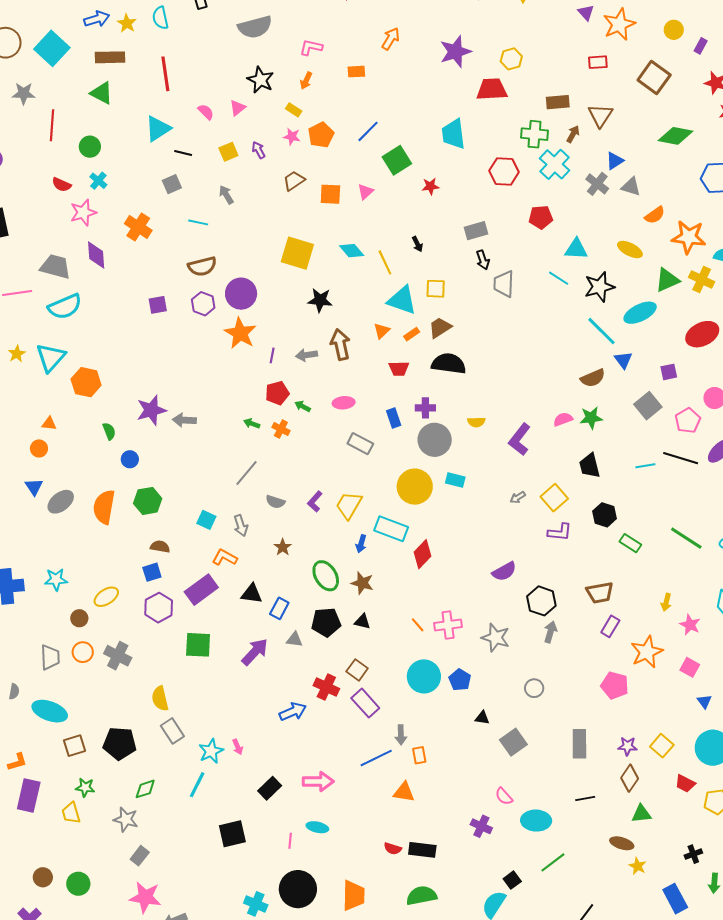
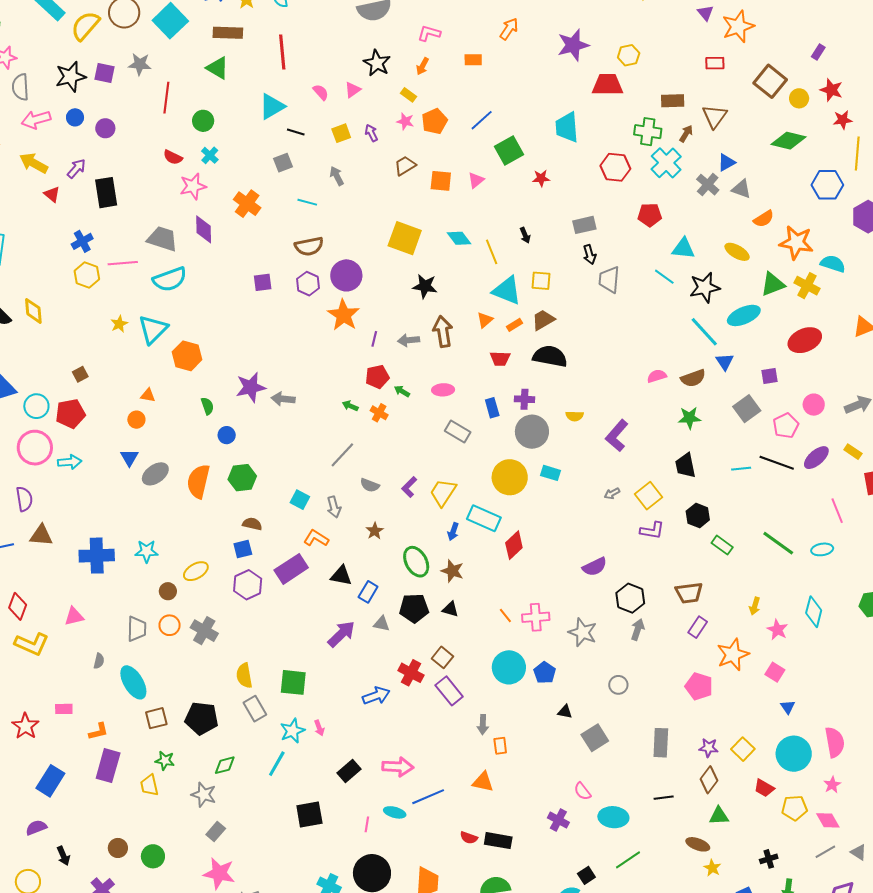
yellow circle: (674, 30) -> (799, 98), moved
pink semicircle: (563, 419) -> (657, 376), moved
green square: (198, 645) -> (293, 682), moved
cyan ellipse: (50, 711) -> (133, 682), turned 36
blue line: (376, 758) -> (428, 797), moved

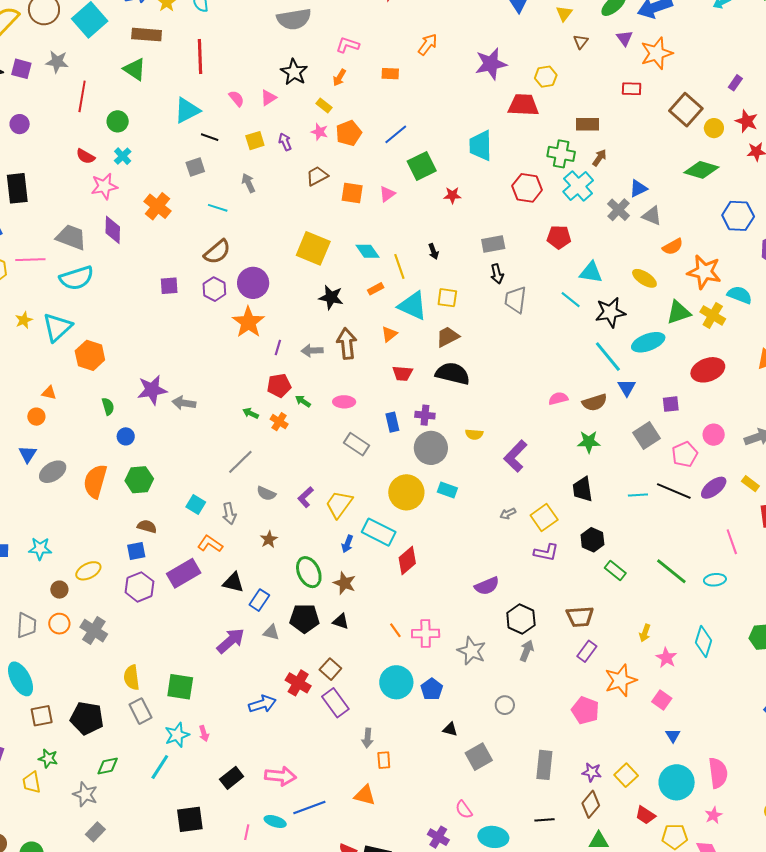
brown triangle: (715, 116) -> (581, 42), moved, size x0.6
brown semicircle: (309, 246) -> (217, 252), turned -32
orange rectangle: (515, 325) -> (376, 289), moved

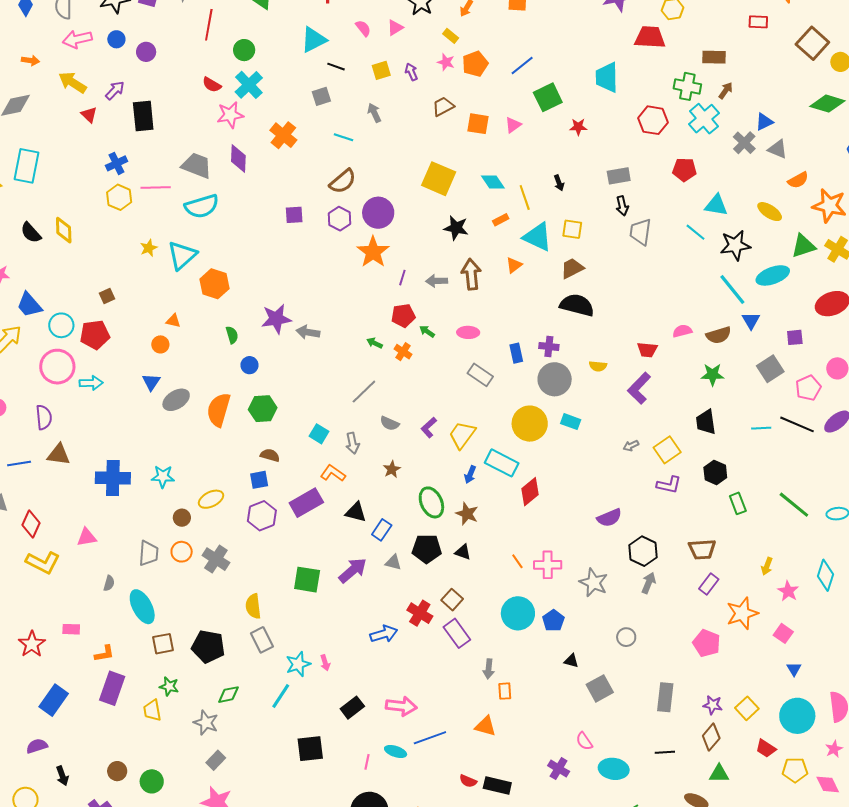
cyan cross: (123, 156) -> (249, 85), size x1.6
red trapezoid: (403, 373) -> (647, 350), moved
green rectangle: (615, 570) -> (738, 503), turned 30
green square: (180, 687) -> (307, 580), moved

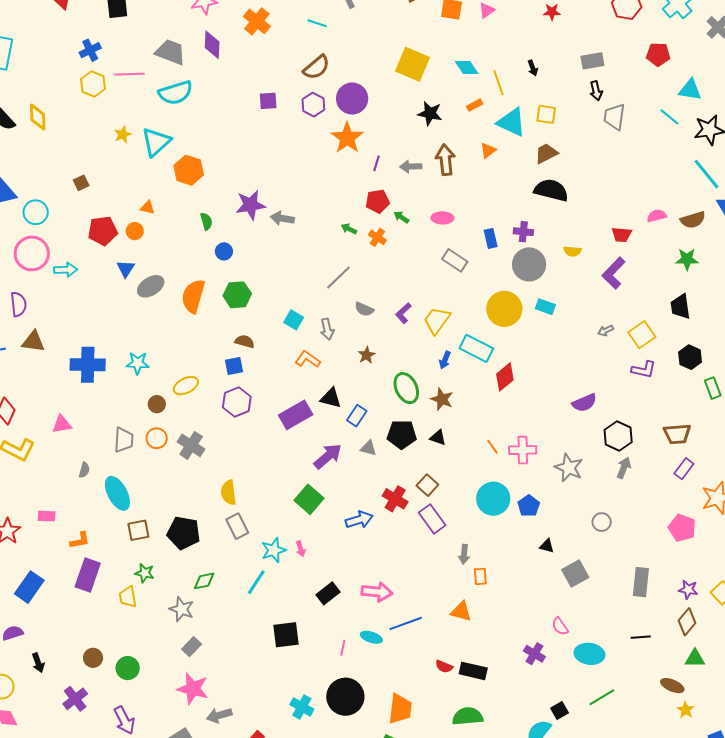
red pentagon: (95, 335) -> (103, 231), moved
purple rectangle: (306, 503) -> (296, 415), moved
green square: (307, 580) -> (309, 499), moved, turned 32

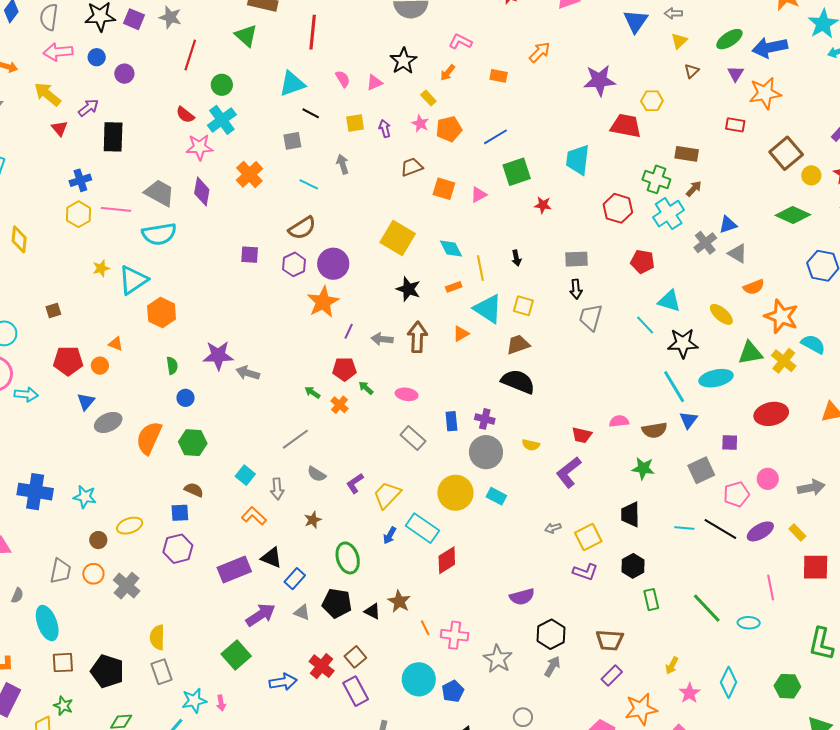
brown star: (442, 399) -> (399, 601), moved

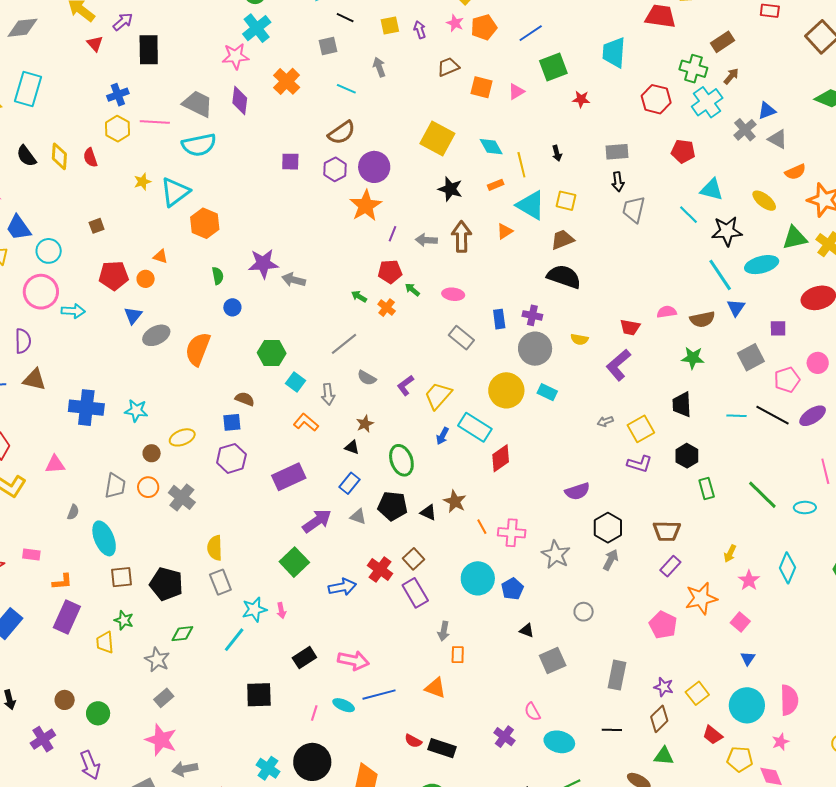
red semicircle: (185, 115) -> (90, 158), moved, turned 36
brown rectangle: (687, 154) -> (722, 42), turned -40
green hexagon: (193, 443) -> (272, 353), moved
black triangle: (271, 558) -> (352, 447), moved, size x0.7

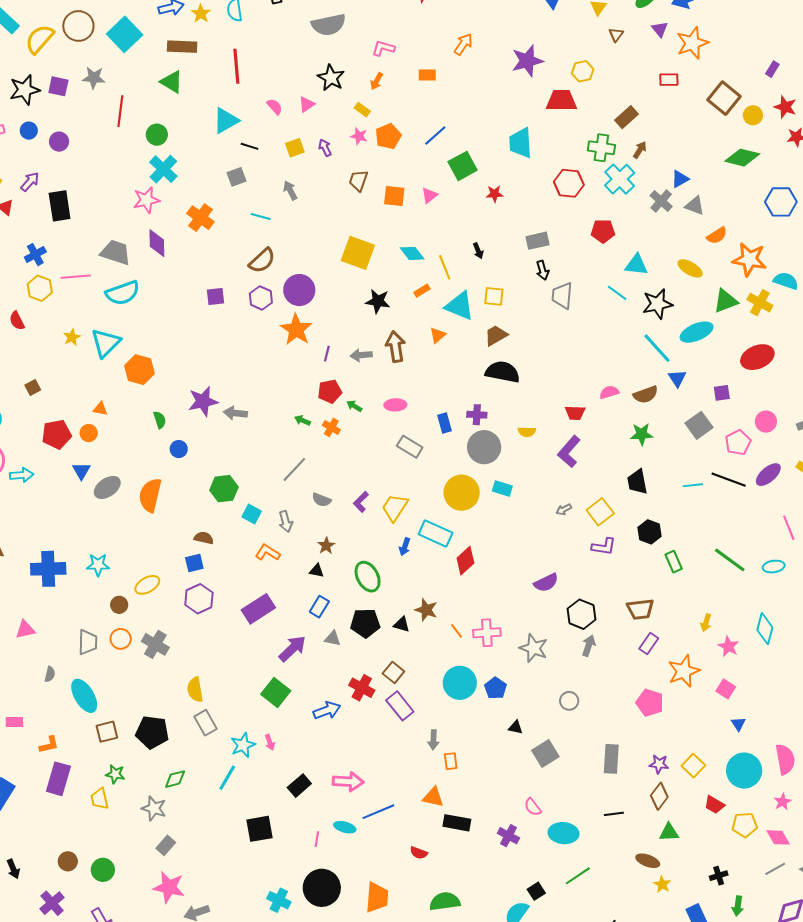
brown trapezoid: (448, 67) -> (359, 180), turned -40
black rectangle: (442, 748) -> (457, 823), moved

